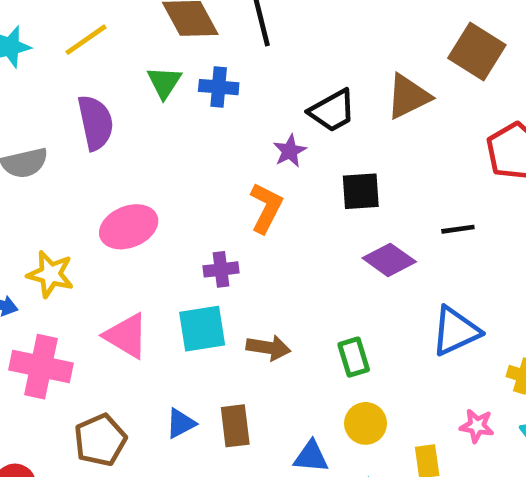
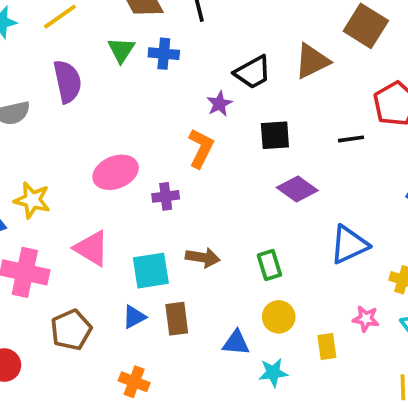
pink ellipse: (129, 227) -> (116, 172), moved
black line: (458, 229) -> (351, 139), moved
cyan square: (202, 329) -> (151, 271), moved

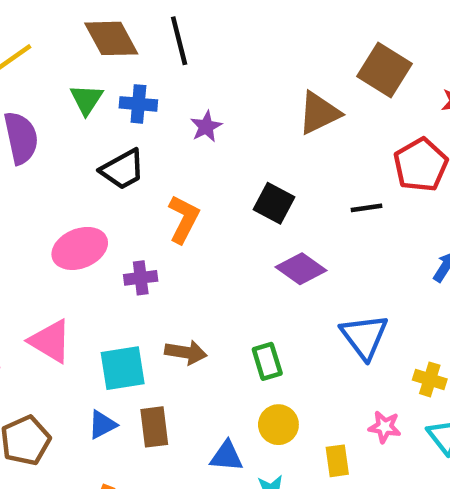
black trapezoid: (253, 72) -> (123, 169), moved
purple star: (219, 104) -> (206, 127), moved
black square: (275, 135) -> (274, 203), turned 32
blue triangle: (349, 245) -> (364, 337), turned -42

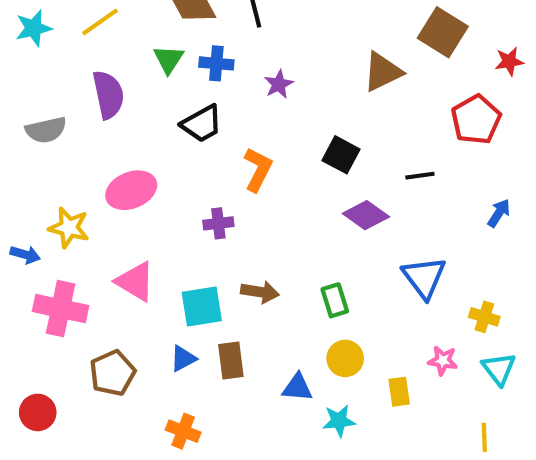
black line: (367, 208) -> (420, 176), moved
pink ellipse: (80, 248) -> (131, 190), moved

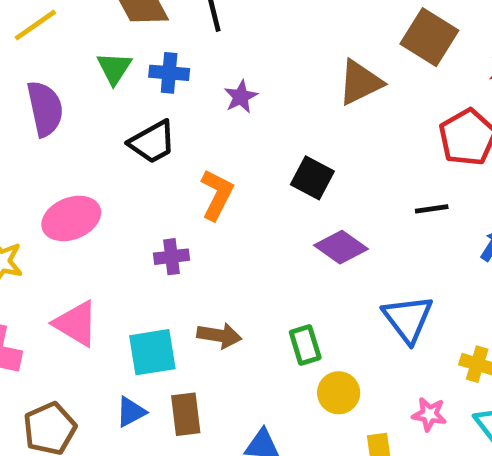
black line: (420, 176) -> (432, 209), moved
yellow circle: (345, 358) -> (339, 393), moved

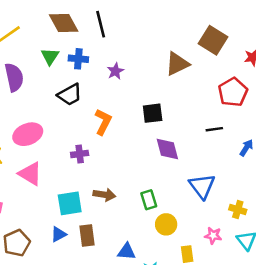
black square: (312, 178) -> (153, 113), turned -35
purple diamond: (341, 247) -> (167, 149), turned 40
pink triangle: (76, 324) -> (30, 174), moved

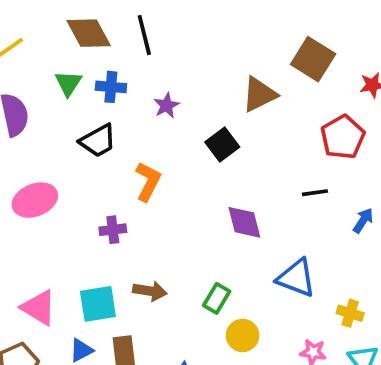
black square: (153, 113) -> (222, 144), moved, turned -30
pink triangle: (30, 174) -> (39, 308), moved
blue triangle: (202, 186) -> (296, 278), turned -32
green rectangle: (149, 200) -> (217, 298), turned 48

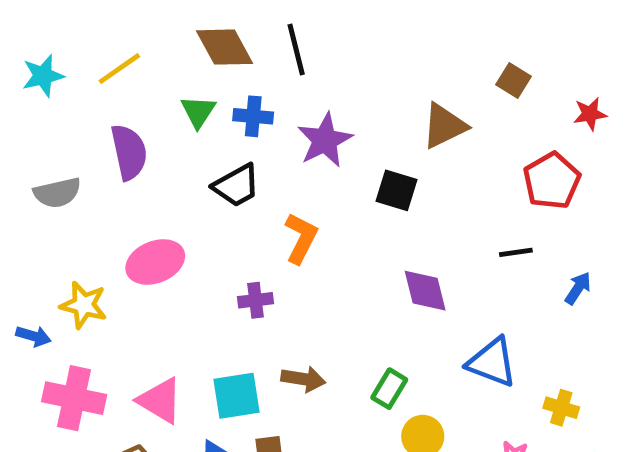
brown square: (313, 59) -> (513, 80), size x0.6
purple star: (167, 105) -> (325, 140), size x1.6
black square: (222, 144) -> (396, 190), turned -36

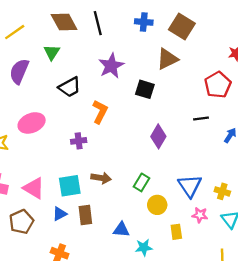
brown square: (513, 80) -> (182, 26), moved, size x1.6
blue cross: (253, 116) -> (144, 22), moved
purple semicircle: (129, 152) -> (19, 71), turned -145
purple diamond: (425, 291) -> (158, 136), turned 45
blue triangle: (492, 362) -> (190, 186), moved, turned 35

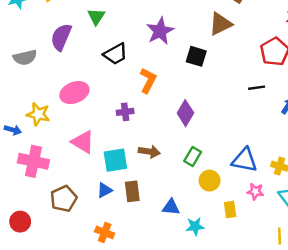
purple diamond: (158, 136) -> (185, 113), moved
blue triangle: (190, 186) -> (245, 160), turned -45
pink triangle: (34, 188) -> (83, 142), moved

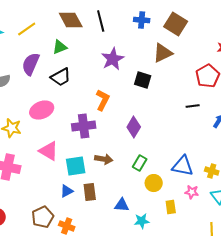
green triangle: (96, 17) -> (60, 47), turned 35
black trapezoid: (115, 54) -> (61, 77), moved
purple cross: (125, 112) -> (84, 126), size x1.6
brown pentagon: (64, 199) -> (43, 217), moved

